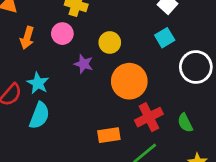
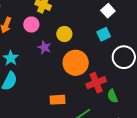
red cross: (149, 117) -> (96, 83), moved

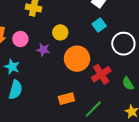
pink circle: (31, 24) -> (20, 39), moved
green semicircle: (112, 96) -> (128, 84), moved

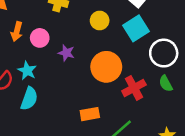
cyan square: (99, 25) -> (136, 28), size x1.5
yellow circle: (60, 32) -> (100, 20), moved
green semicircle: (128, 84) -> (166, 83), moved

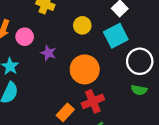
green semicircle: (166, 83) -> (139, 90), turned -56
red cross: (134, 88) -> (93, 101), moved
orange rectangle: (90, 114) -> (65, 112), turned -42

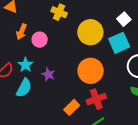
yellow circle: (82, 25) -> (90, 32), size x1.6
purple star: (48, 53) -> (48, 74), moved

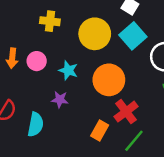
cyan star: (25, 65) -> (68, 70), moved

